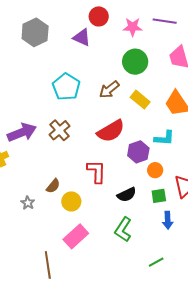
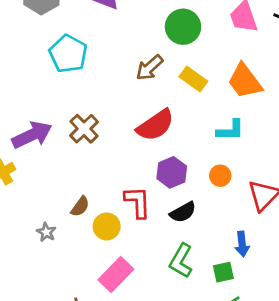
cyan pentagon: (66, 87) -> (68, 54), moved
purple hexagon: (138, 152) -> (172, 172), moved
red L-shape: (96, 172) -> (138, 202), moved
green square: (159, 196) -> (223, 272), moved

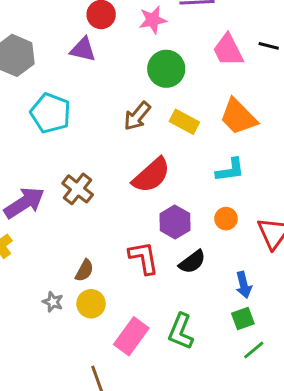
yellow circle: (107, 226) -> (91, 304), moved
blue arrow: (242, 244) -> (244, 285), moved
green L-shape: (181, 261) -> (181, 331), moved

